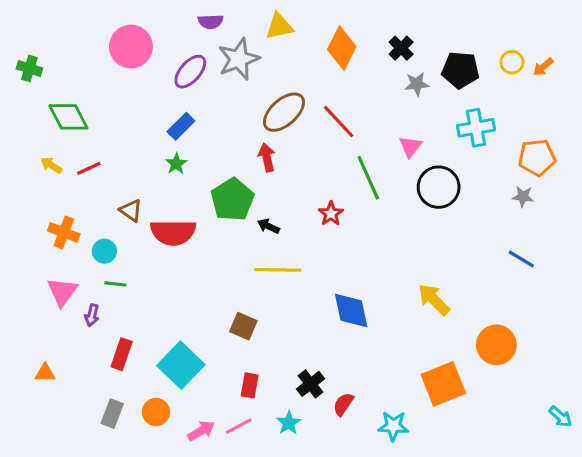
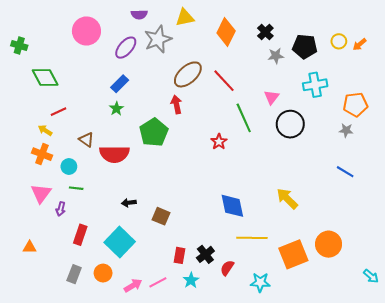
yellow arrow: (51, 165) -> (45, 130), moved
black arrow: (268, 226) -> (129, 203), moved, turned -32
yellow line: (278, 270) -> (252, 238), moved
orange circle: (496, 345) -> (329, 244), moved
red rectangle: (250, 385) -> (180, 255), moved

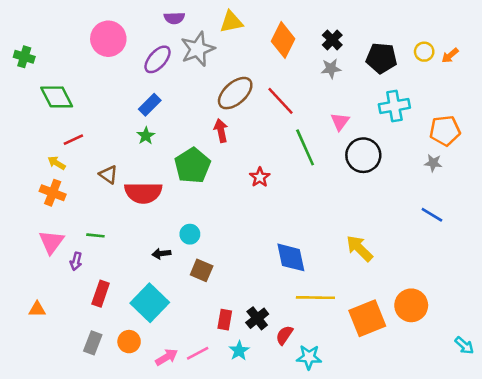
gray star: (276, 56) -> (331, 68), moved
red star: (219, 142) -> (260, 177), moved
cyan circle: (69, 166) -> (190, 234), moved
cyan star: (260, 282) -> (309, 357), moved

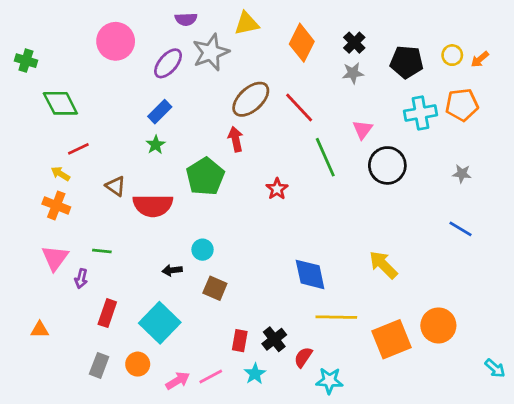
orange pentagon: (445, 131) -> (462, 105), moved

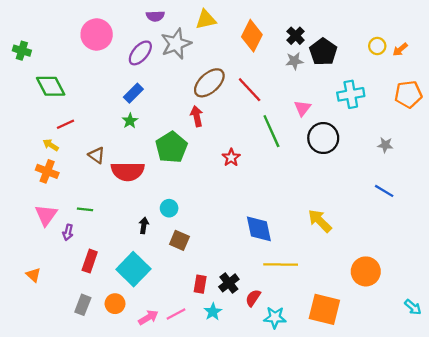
black pentagon: (407, 62) -> (323, 52), moved, turned 30
orange pentagon: (462, 105) -> (408, 94), moved
black arrow: (172, 270) -> (144, 225), turned 105
orange triangle: (40, 330) -> (33, 275), turned 42
orange square: (392, 339) -> (324, 309), moved, turned 36

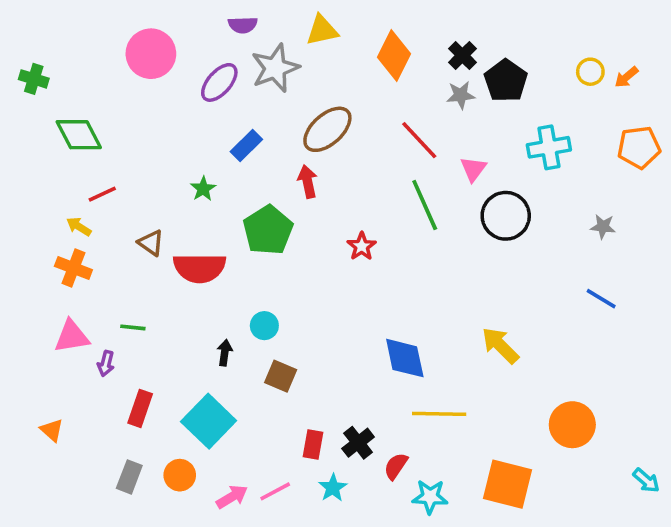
red line: (250, 90) -> (419, 140), moved
blue rectangle: (133, 93) -> (246, 146), moved
pink triangle: (46, 215) -> (72, 336), turned 45

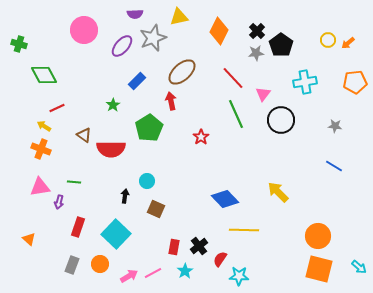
blue diamond: (405, 358) -> (225, 199), turned -32
orange square: (508, 484) -> (319, 269), moved

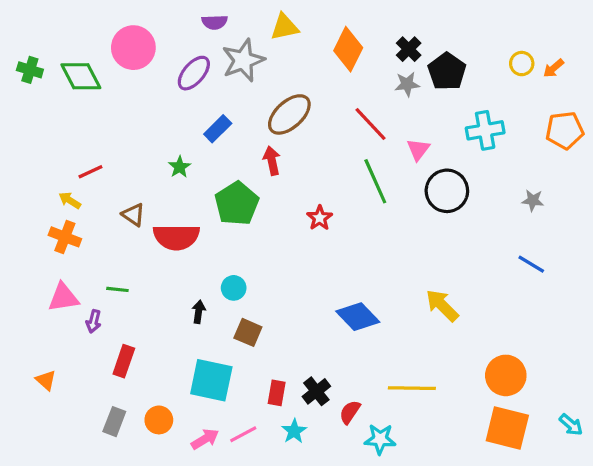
green diamond: (44, 75) -> (81, 76), moved
yellow line: (244, 230) -> (412, 388), moved
cyan square: (116, 234) -> (211, 380), moved, turned -32

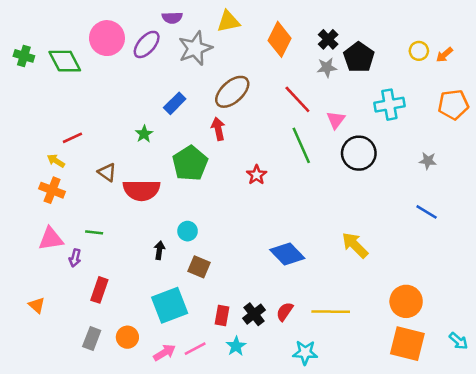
purple ellipse: (194, 73) -> (147, 44), moved
cyan square: (211, 380) -> (170, 305), turned -33
red semicircle: (350, 412) -> (285, 312), moved

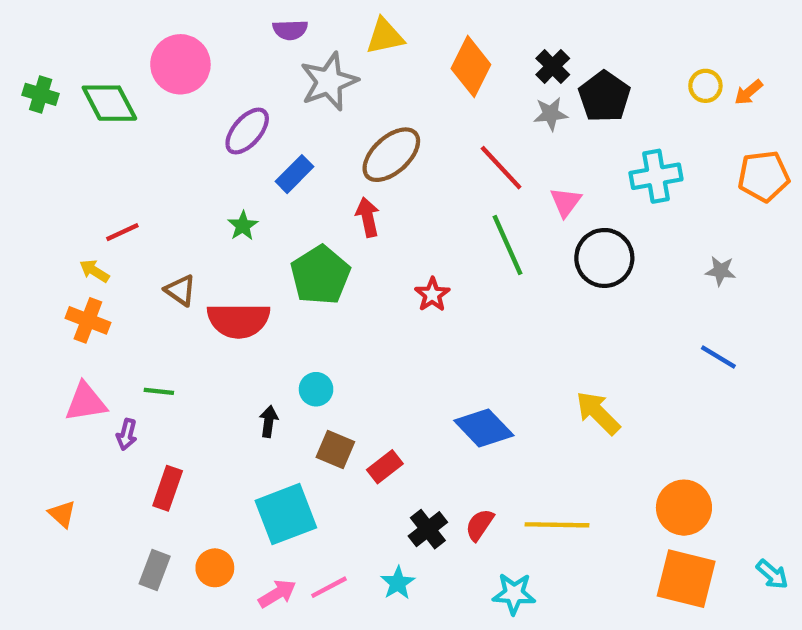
purple ellipse: (147, 44) -> (247, 131), moved
red rectangle: (222, 315) -> (385, 467), moved, turned 42

